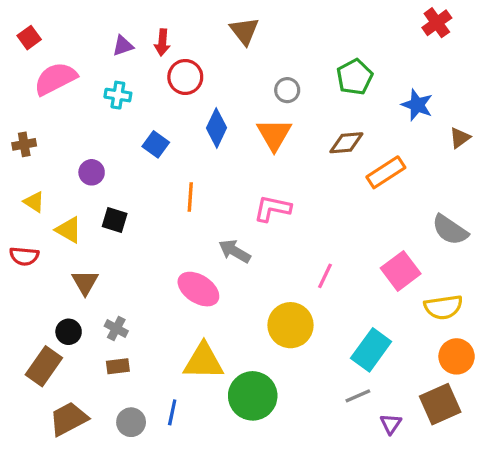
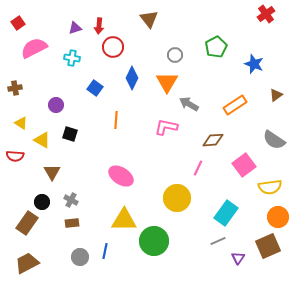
brown triangle: (460, 138) -> (276, 95), moved
brown diamond: (346, 143) -> (213, 140), moved
gray arrow: (235, 251) -> (189, 104), moved
brown trapezoid: (69, 419) -> (27, 263), moved

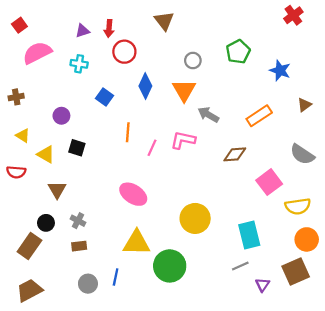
pink line: (198, 168) -> (152, 148), moved
cyan rectangle: (226, 213) -> (249, 235), turned -50

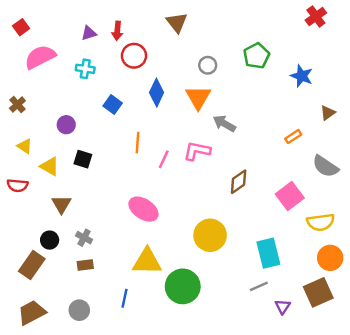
brown cross: (16, 97) -> (17, 104), turned -32
orange rectangle: (259, 116) -> (293, 137), moved, size x0.6
brown diamond: (235, 154) -> (239, 182), moved, turned -30
gray circle: (88, 284) -> (79, 310), moved

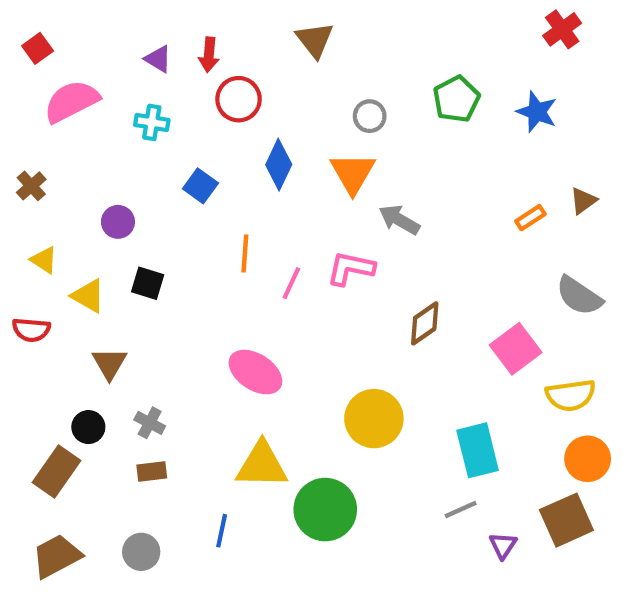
purple triangle: (89, 33) -> (158, 59), turned 49
blue star: (302, 76) -> (537, 112), moved
orange rectangle: (293, 137) -> (530, 218), moved

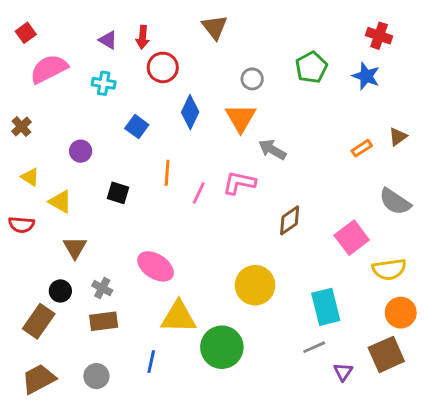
red cross: (562, 29) -> (379, 36), moved, turned -35
black square: (148, 283) -> (118, 193), moved
pink ellipse: (255, 372) -> (156, 266), moved
brown rectangle: (152, 471) -> (104, 321), size x1.4

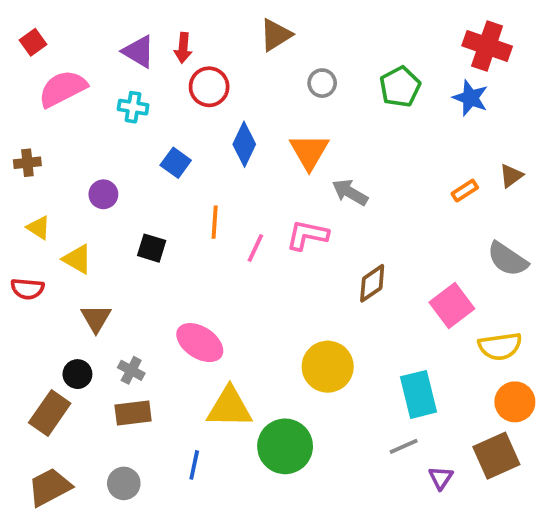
brown triangle: (215, 27) -> (276, 35), turned 36
red cross: (379, 36) -> (487, 46), size x1.4
purple triangle: (108, 40) -> (139, 52), size x1.4
gray circle: (252, 79) -> (322, 83), moved
brown cross: (21, 127) -> (27, 163), turned 36

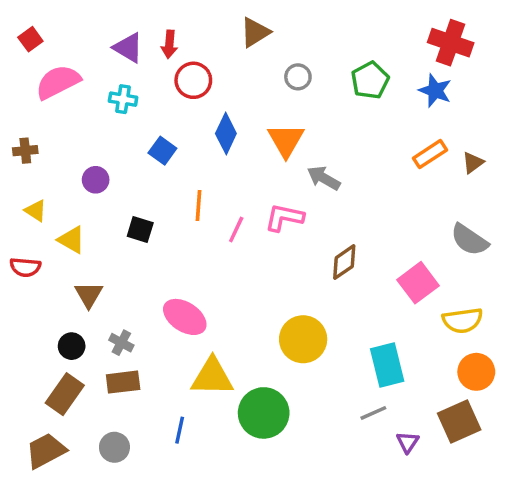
orange rectangle: (465, 191) -> (430, 154), moved, size x1.4
brown rectangle: (50, 413) -> (65, 394), moved

